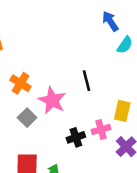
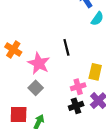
gray square: (27, 118) -> (36, 88), moved
black cross: (76, 137) -> (76, 106), moved

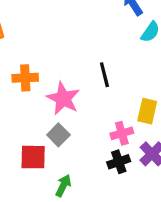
orange cross: (13, 50) -> (25, 78), turned -35
red square: (19, 114) -> (33, 157), moved

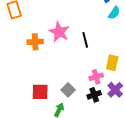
pink star: (63, 98) -> (59, 32), moved
gray square: (58, 135) -> (68, 90), moved

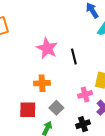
orange cross: (35, 42) -> (42, 83), moved
black cross: (94, 95) -> (83, 124), moved

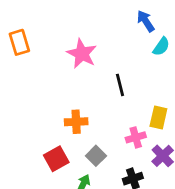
pink star: (47, 48) -> (82, 54), moved
red square: (28, 110) -> (56, 159), turned -30

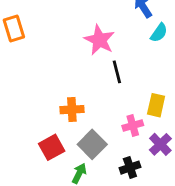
pink star: (82, 54) -> (99, 40), moved
gray square: (96, 156) -> (92, 144), size x1.4

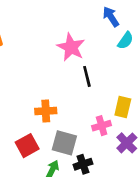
gray square: (92, 144) -> (64, 143), turned -30
black cross: (130, 168) -> (83, 164), moved

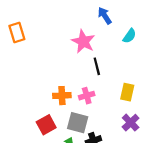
blue arrow: (111, 17) -> (105, 16), moved
pink cross: (102, 126) -> (87, 96), moved

